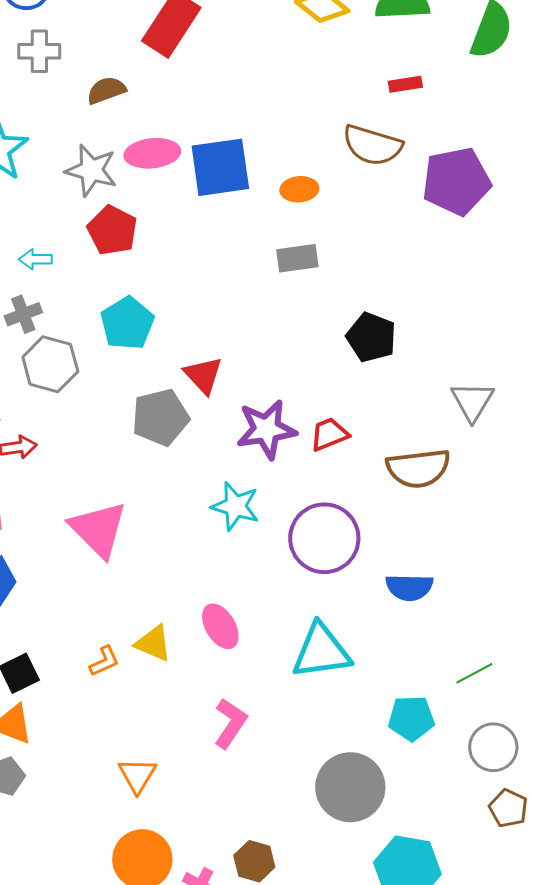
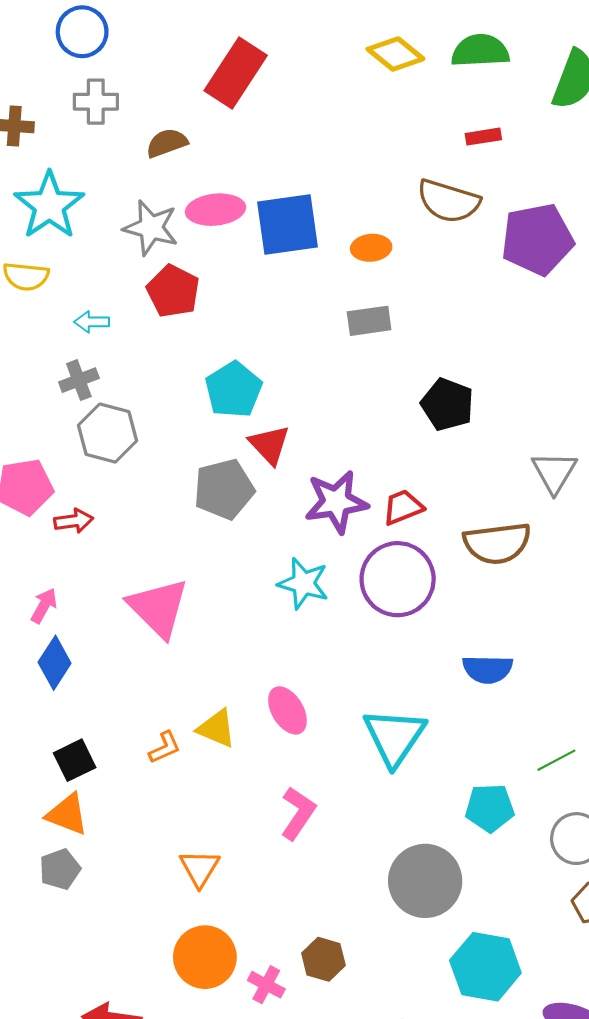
cyan pentagon: (127, 323) -> (233, 390), moved
purple circle: (324, 538) -> (398, 579), moved
cyan triangle: (321, 651) -> (394, 737), turned -48

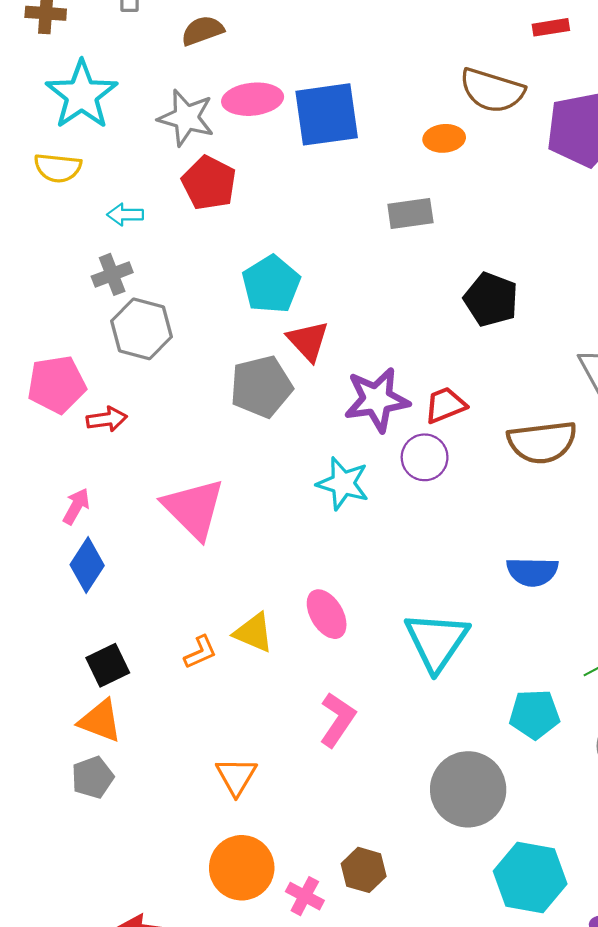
red rectangle: (483, 137) -> (551, 27), moved
orange ellipse: (371, 248) -> (444, 138), moved
purple circle: (398, 579) -> (425, 457), moved, size x0.6

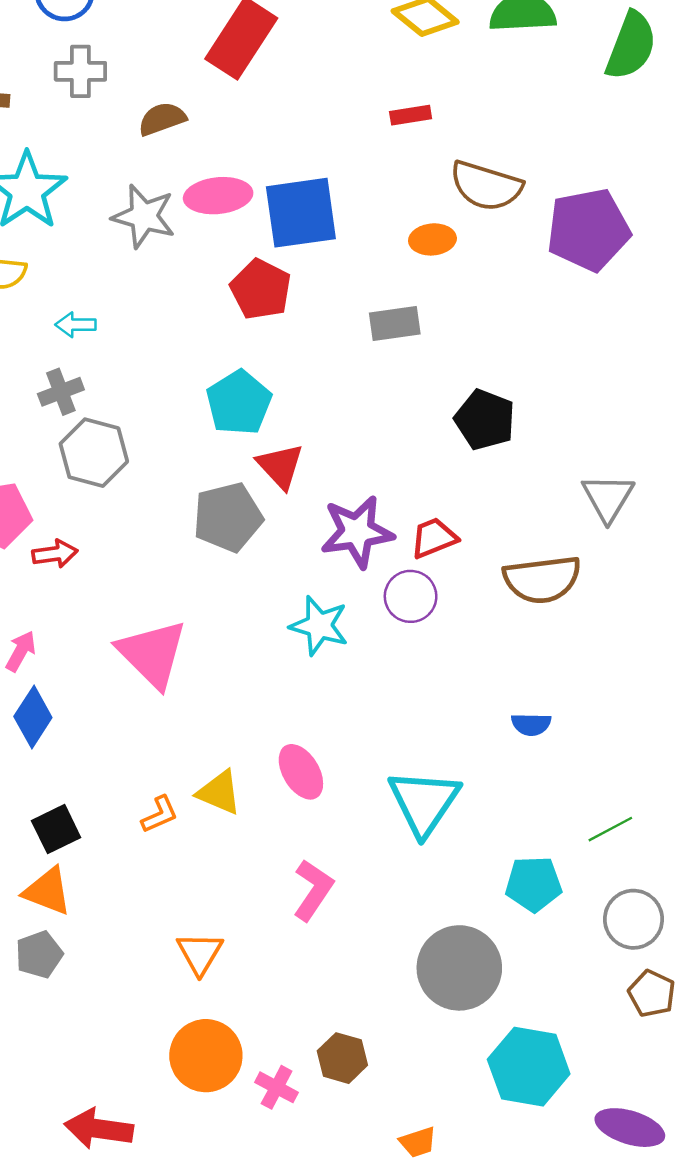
red rectangle: (551, 27) -> (411, 115), moved
red pentagon: (209, 183) -> (261, 289), moved
blue semicircle: (532, 572) -> (531, 724), size x0.7

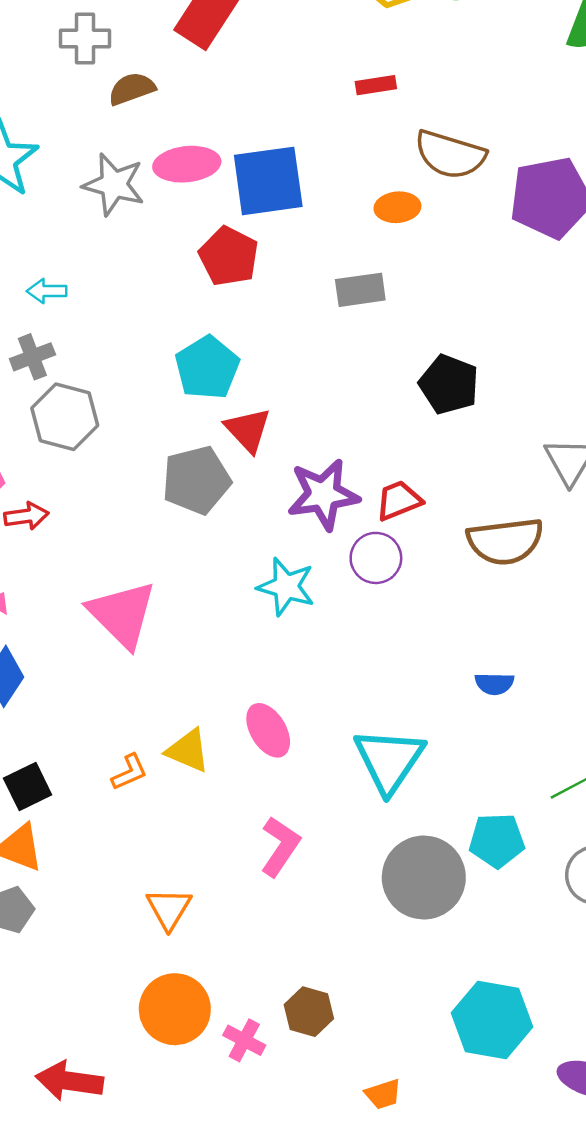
gray cross: (80, 71) -> (85, 38), moved
gray circle: (459, 968) -> (424, 878), moved

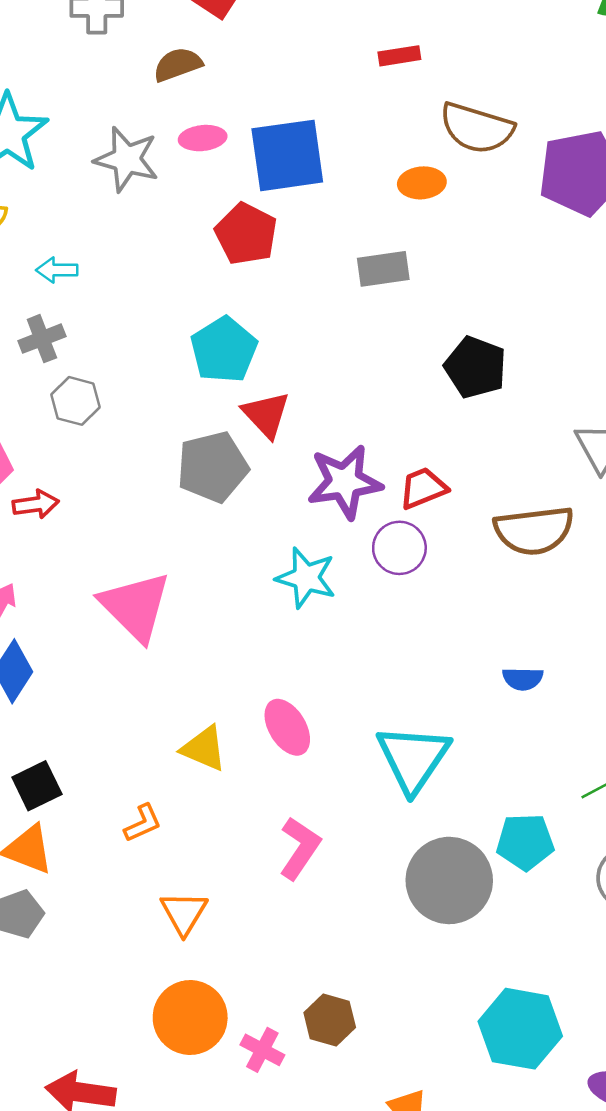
brown semicircle: (132, 89) -> (178, 65), moved
pink ellipse: (187, 164) -> (203, 138), size x0.7
gray hexagon: (65, 417) -> (76, 401), size x0.7
orange L-shape: (129, 772) -> (143, 823), moved

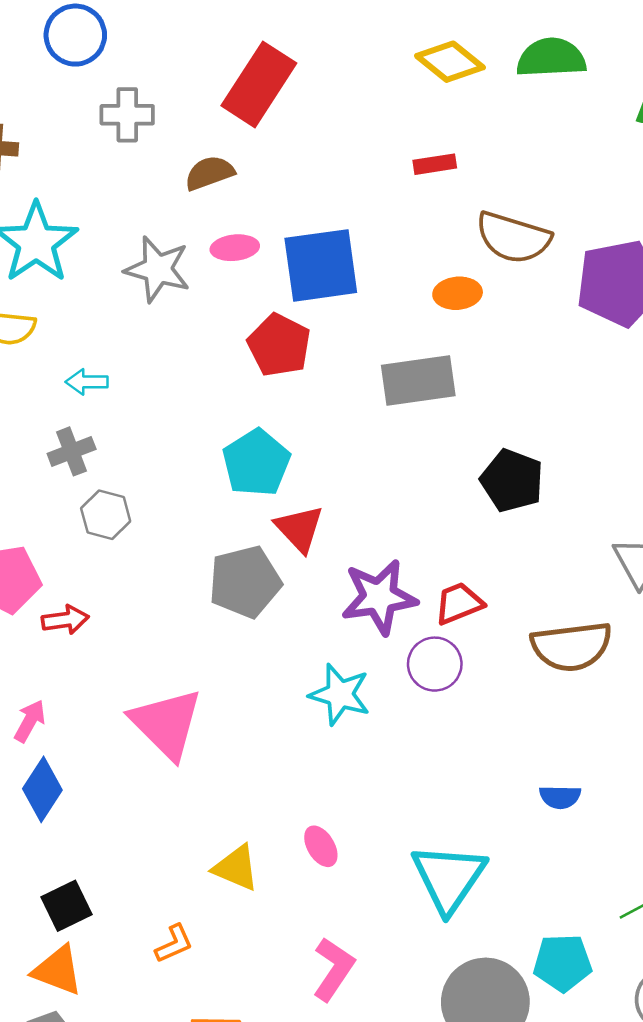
gray rectangle: (383, 269) -> (418, 381), size x1.4
pink ellipse: (287, 727) -> (321, 846), size x0.7

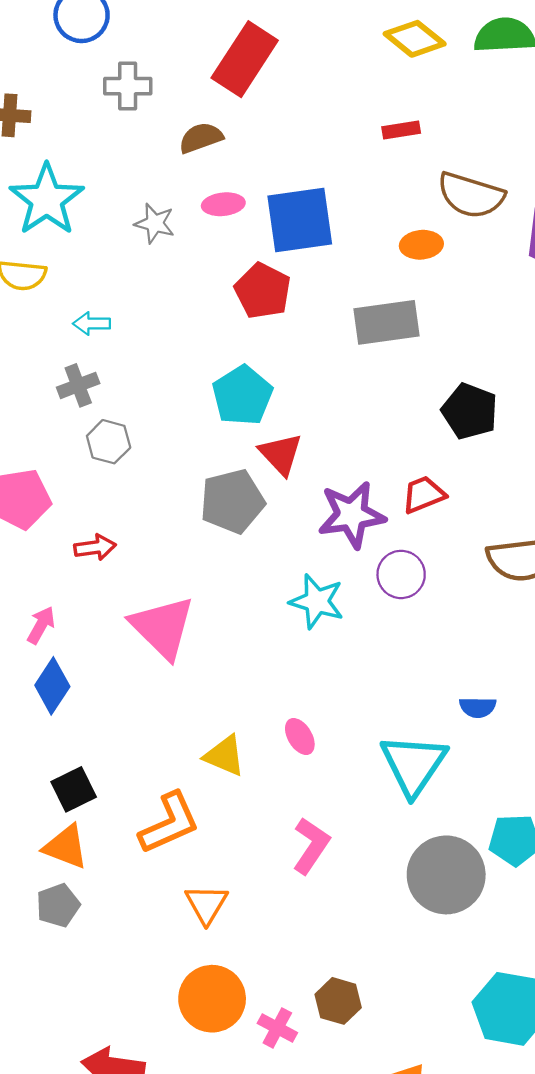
gray star: (158, 269) -> (155, 223), size x0.7
red trapezoid: (459, 603) -> (424, 495), moved
red arrow: (65, 620) -> (95, 547), moved
blue semicircle: (560, 797) -> (478, 707), moved
orange L-shape: (174, 944) -> (169, 823), size x1.8

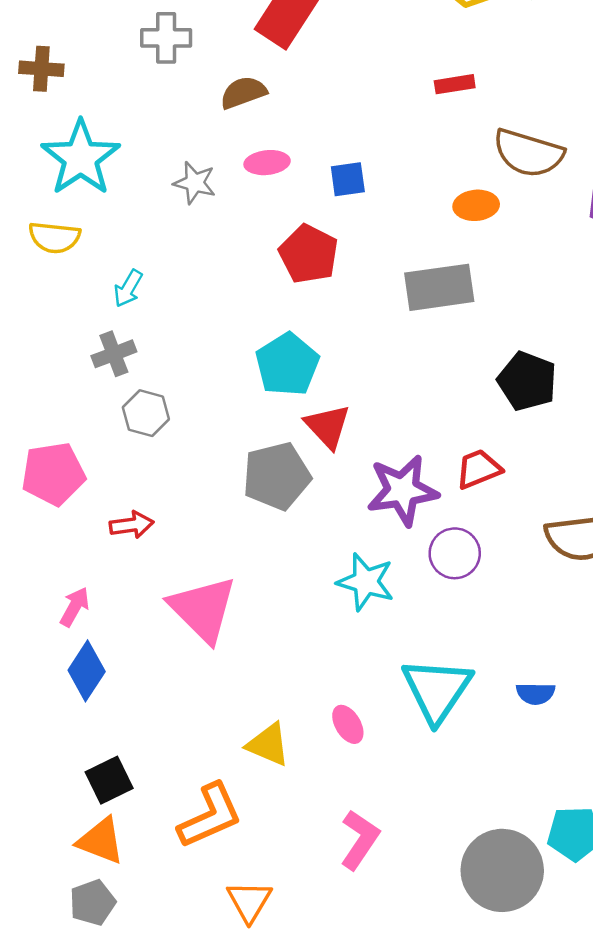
blue square: (300, 220) -> (348, 179), size x0.5
cyan arrow: (92, 324) -> (128, 288), turned -60
cyan triangle: (413, 765) -> (437, 690), moved

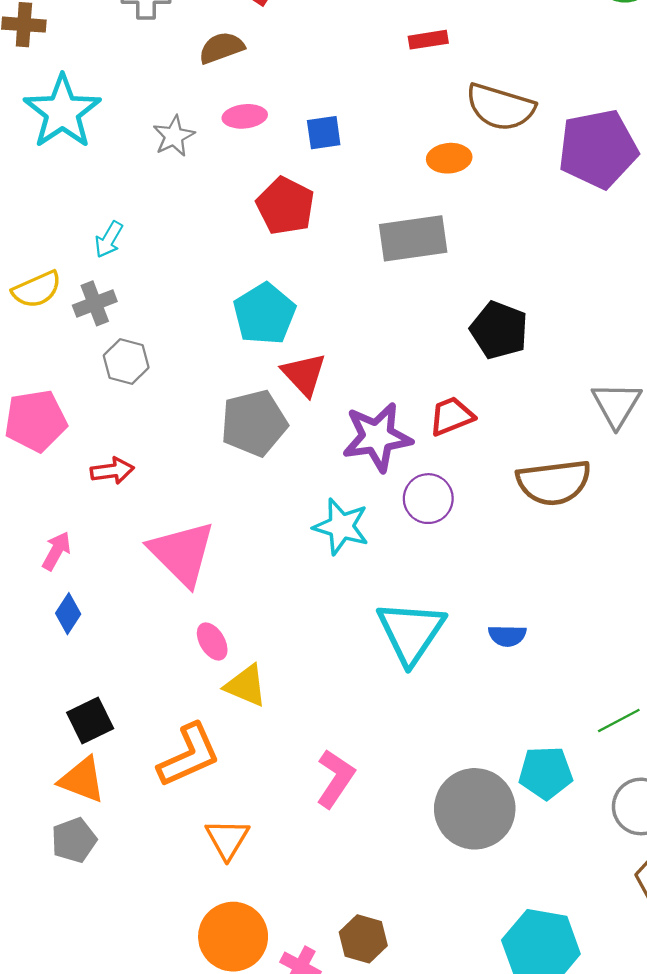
gray star: (195, 183) -> (174, 136), turned 30
yellow semicircle: (54, 237) -> (37, 289), moved, turned -30
blue diamond: (87, 671) -> (68, 614), size x0.7
pink ellipse: (348, 724) -> (212, 641), moved

